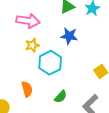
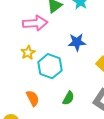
pink arrow: (28, 21) -> (35, 23), moved
blue star: (69, 36) -> (77, 42), moved

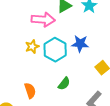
cyan hexagon: (50, 66) -> (55, 50), moved
green semicircle: (68, 98) -> (64, 84), moved

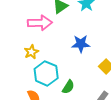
cyan hexagon: (55, 50) -> (46, 73), moved

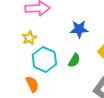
green semicircle: (68, 87) -> (74, 60), moved

